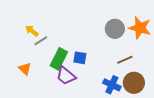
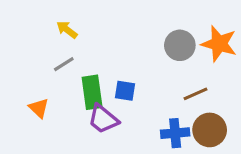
yellow arrow: (32, 31) -> (67, 30), moved
green rectangle: (59, 59) -> (92, 92), turned -35
blue cross: (112, 85) -> (175, 133), turned -30

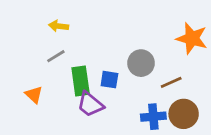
yellow arrow: (67, 30) -> (59, 26), turned -30
gray circle: (180, 45) -> (141, 63), moved

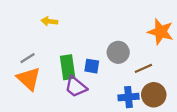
gray line: (56, 56) -> (28, 58), moved
orange triangle: (34, 95) -> (29, 79), size x1.6

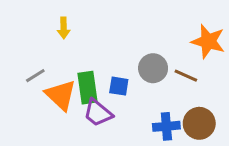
yellow arrow: (49, 21) -> (64, 28), turned -98
brown line: (143, 68) -> (186, 76), moved, turned 48
orange triangle: (29, 79) -> (61, 95), moved

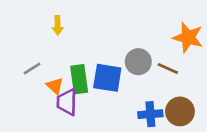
blue square: (119, 86) -> (107, 78), size x1.6
orange triangle: (61, 95) -> (55, 86), size x0.6
purple trapezoid: (98, 113) -> (67, 102), moved, turned 52

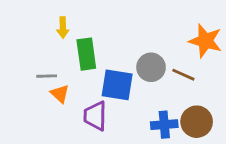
gray line: (32, 68) -> (47, 76), moved, turned 30
green rectangle: (79, 79) -> (86, 54), moved
purple trapezoid: (67, 102) -> (95, 116), moved

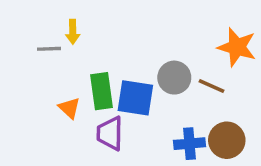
green rectangle: (86, 54) -> (101, 91), moved
gray line: (47, 76) -> (49, 49), moved

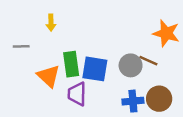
gray line: (49, 49) -> (21, 46), moved
gray circle: (174, 78) -> (131, 65), moved
orange triangle: (69, 108) -> (49, 76), size x1.5

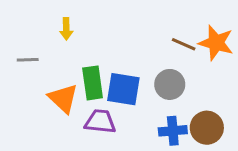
brown line: (148, 61) -> (184, 44), moved
purple trapezoid: (77, 94) -> (100, 122), turned 95

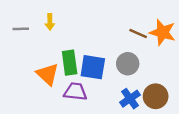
gray line: (28, 60) -> (21, 29), moved
blue cross: (173, 131) -> (130, 99), turned -30

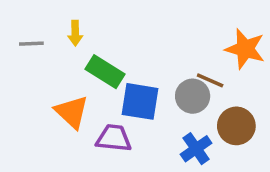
brown line: (138, 34) -> (210, 80), moved
green rectangle: (70, 63) -> (105, 72), moved, turned -50
brown circle: (156, 96) -> (236, 126), moved

